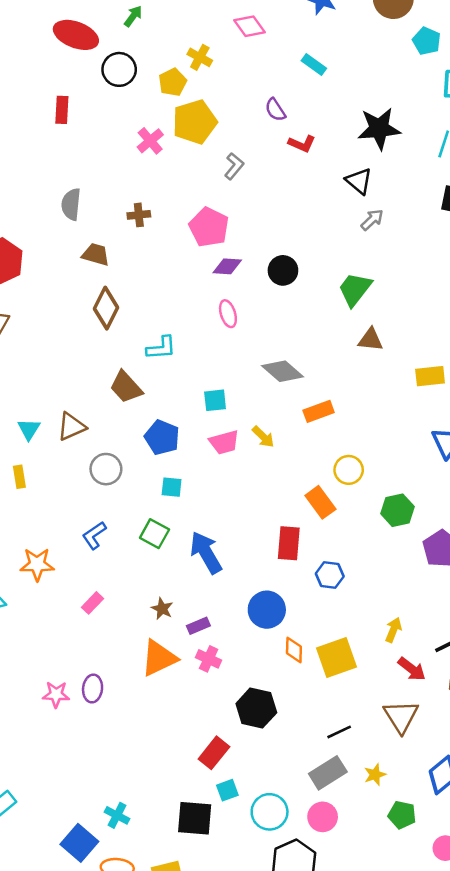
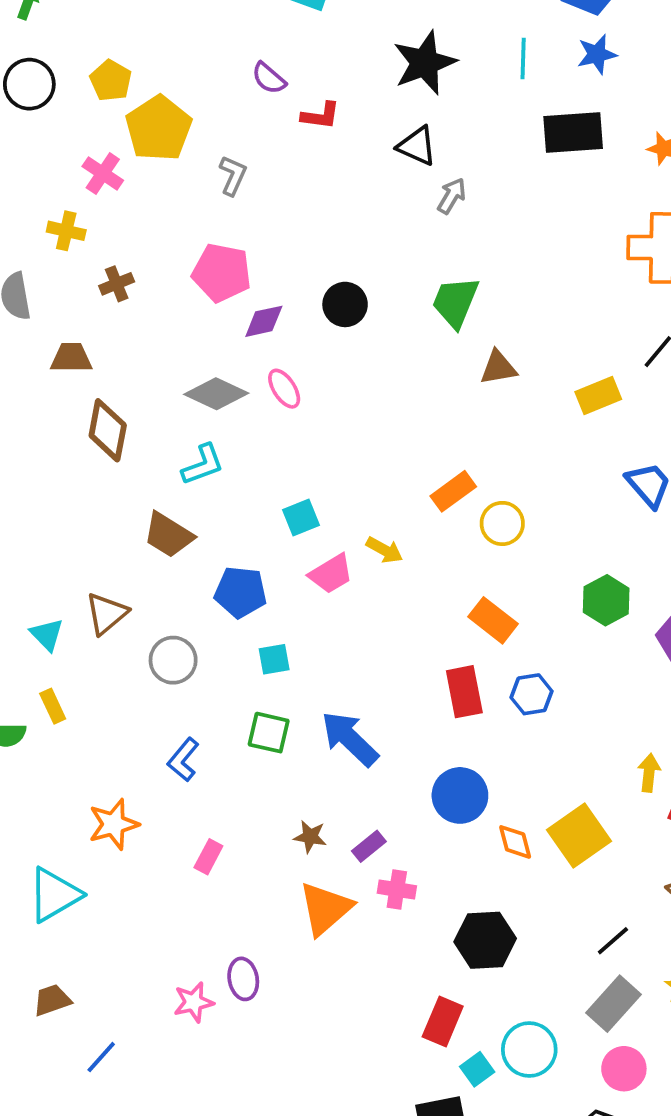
yellow cross: (200, 57) -> (66, 231), moved
gray diamond: (282, 371) -> (216, 394), moved
yellow circle: (349, 470) -> (502, 523), moved
blue hexagon: (330, 575) -> (532, 694), moved
cyan circle: (270, 812) -> (529, 1050), moved

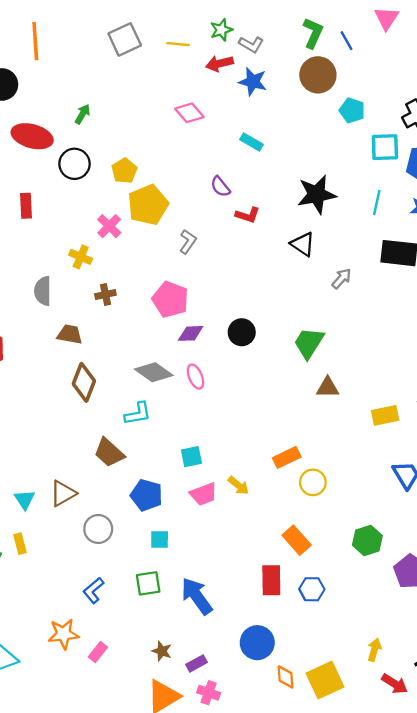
gray arrow: (452, 196) -> (342, 279), moved
green square: (269, 733) -> (148, 583), turned -32
orange star: (114, 824) -> (63, 634), moved

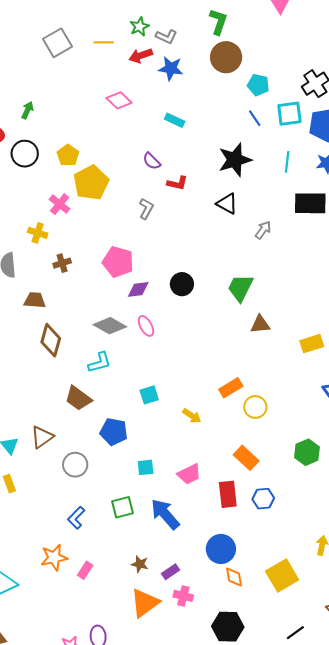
blue line: (347, 41) -> (255, 118), moved
gray L-shape: (188, 242) -> (146, 209), moved
pink trapezoid: (203, 494) -> (189, 474), moved
cyan square: (160, 540) -> (146, 467), moved
orange diamond: (286, 677) -> (234, 577), moved

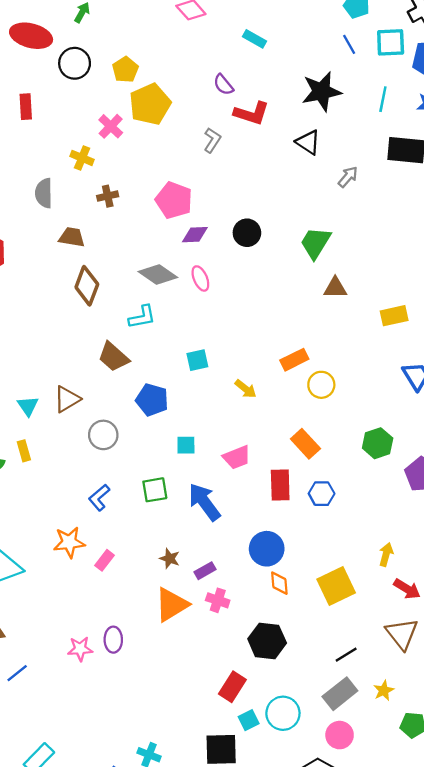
red L-shape: (177, 183) -> (252, 113), size x1.4

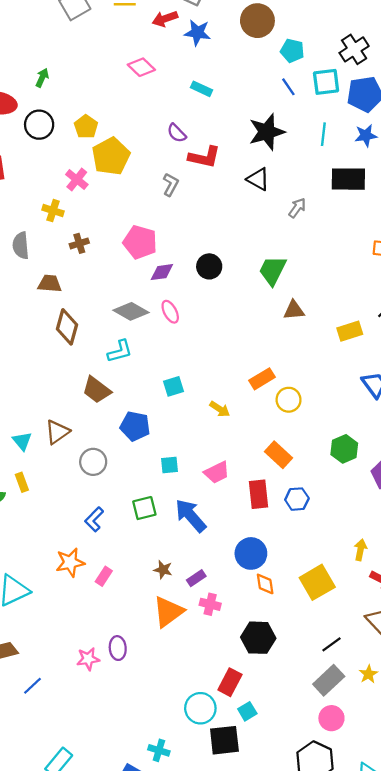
cyan circle: (283, 713) -> (200, 708), moved

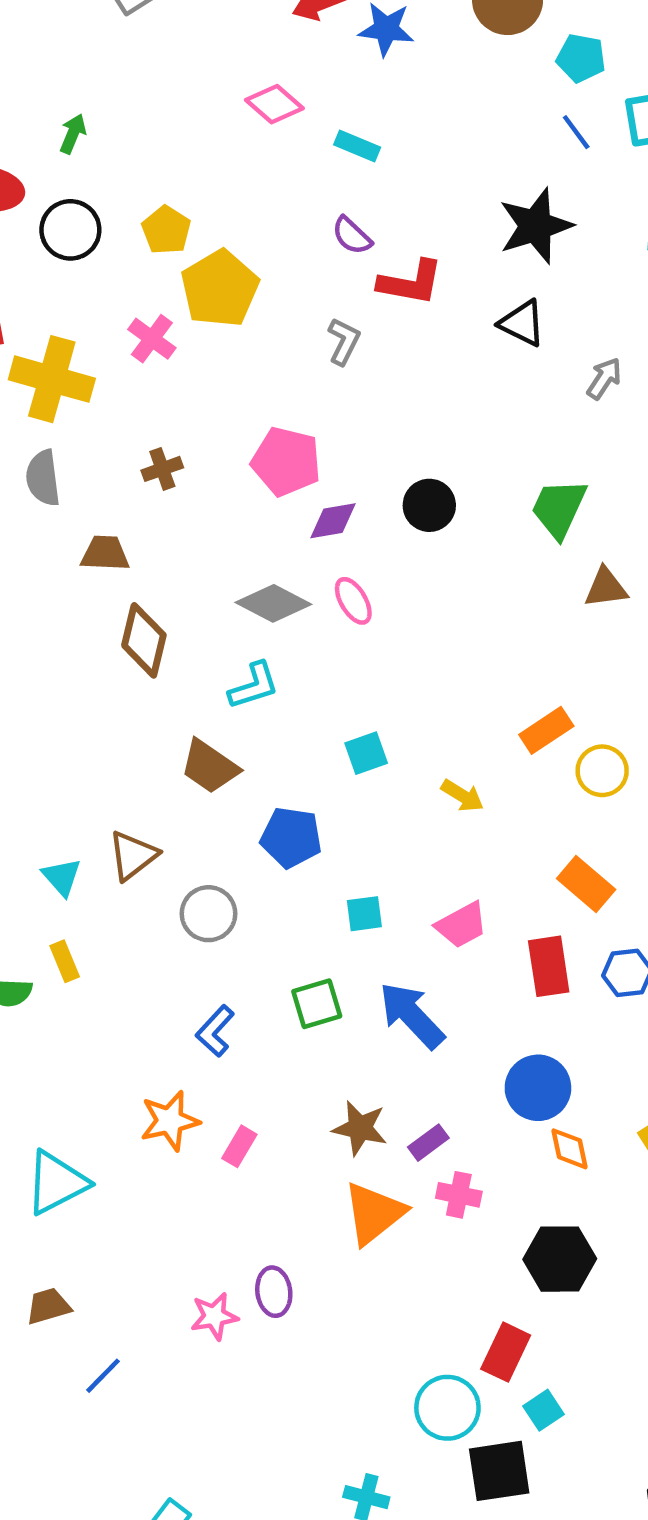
cyan rectangle: (202, 89) -> (357, 146), moved
yellow cross: (53, 211) -> (52, 379), moved, size x1.8
brown star: (163, 570) -> (360, 1128), size x1.4

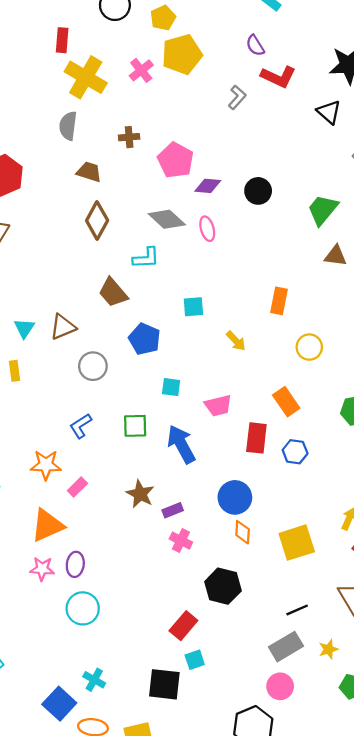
pink pentagon: (286, 461) -> (176, 160), moved
orange rectangle: (546, 730) -> (279, 301), moved, turned -60
orange triangle: (374, 1213) -> (47, 525), moved
cyan circle: (447, 1408) -> (83, 608), moved

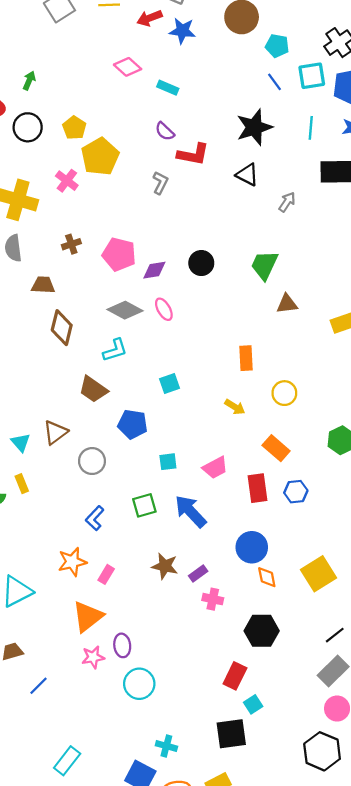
yellow arrow: (236, 341) -> (235, 407), moved

